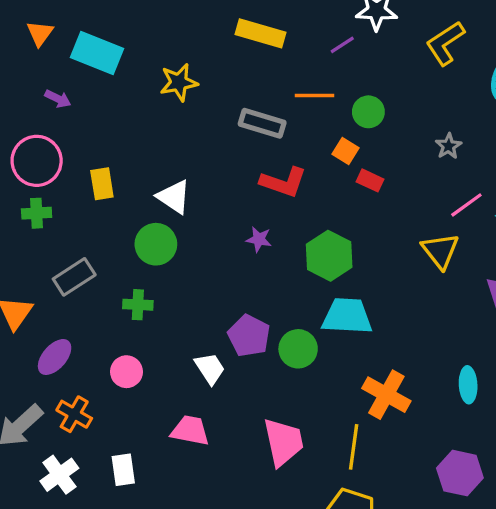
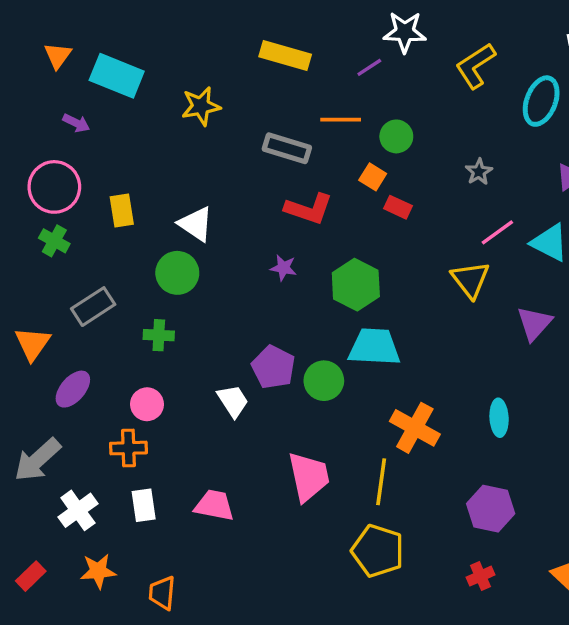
green cross: (37, 213) -> (54, 241), turned 32
orange cross: (74, 414) -> (128, 448), moved, turned -32
pink trapezoid: (190, 431) -> (214, 505), moved

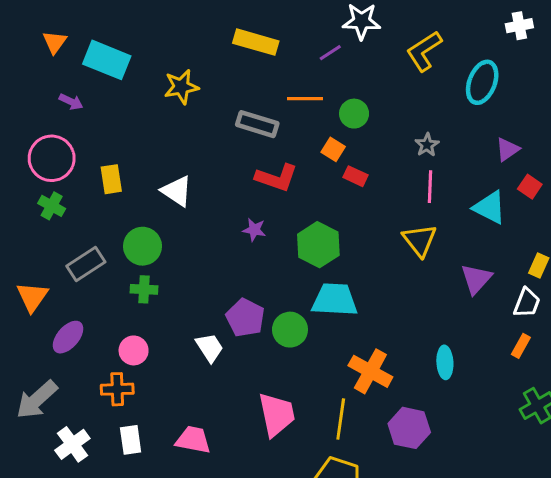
pink line: (497, 232) -> (430, 187), moved, turned -52
green circle: (177, 273) -> (142, 246), moved
purple hexagon: (491, 509) -> (409, 428), moved

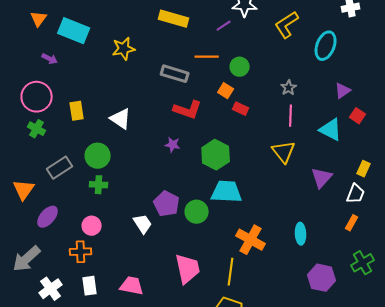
purple hexagon: (409, 428) -> (322, 278), moved

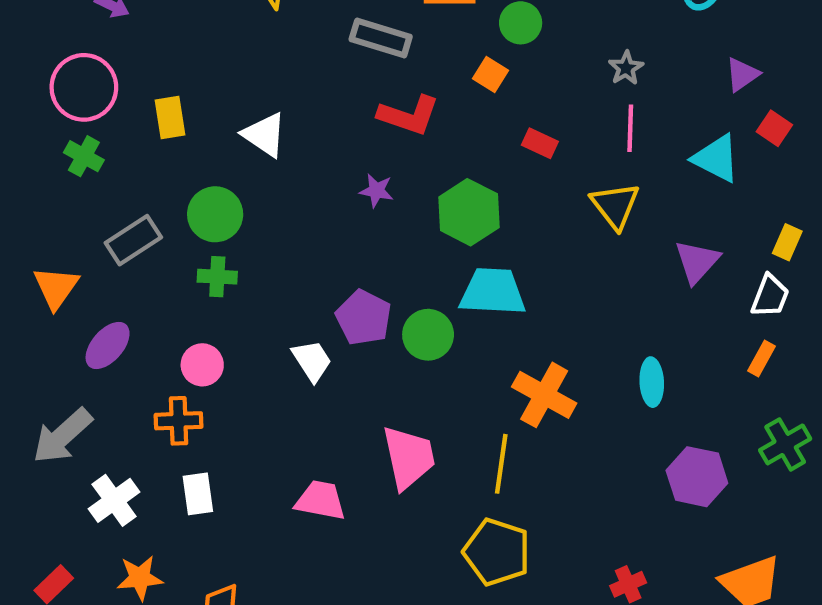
red rectangle: (241, 109) -> (540, 143), moved
pink trapezoid: (132, 286) -> (321, 500), moved

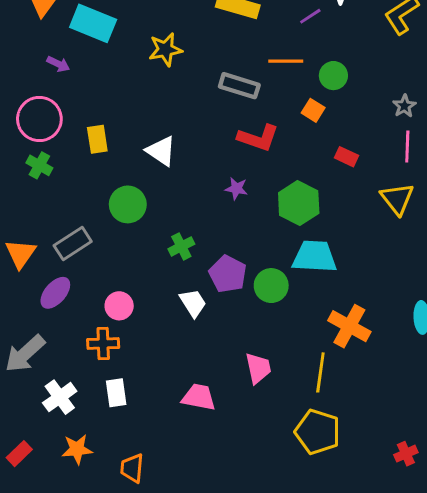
gray rectangle: (133, 240) -> (73, 244), moved
green cross: (217, 277) -> (181, 246), moved, turned -30
pink trapezoid: (409, 457) -> (258, 368), size x0.7

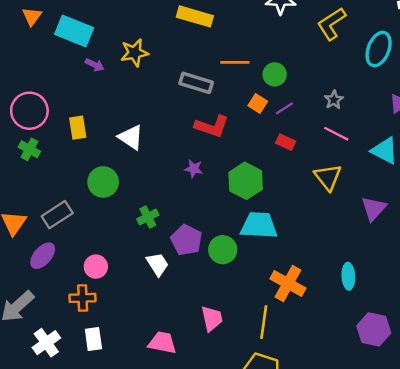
purple line: (310, 16) -> (284, 108), moved
purple arrow: (58, 64) -> (95, 65), moved
pink line: (407, 147) -> (336, 134), turned -65

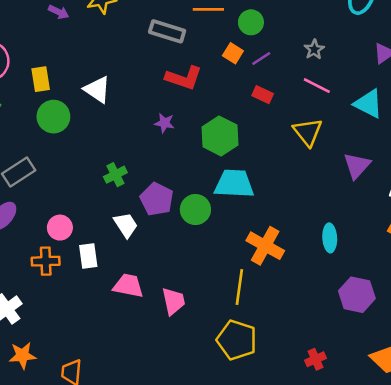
green circle: (103, 182) -> (53, 117), moved
pink trapezoid: (212, 319) -> (174, 301), moved
white rectangle: (93, 339) -> (88, 256), moved
pink trapezoid: (162, 343) -> (128, 286), moved

